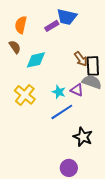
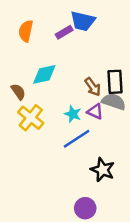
brown semicircle: (15, 47) -> (18, 92), moved
brown arrow: (81, 59) -> (93, 87), moved

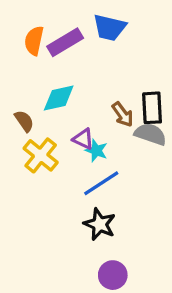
purple rectangle: (64, 32) -> (65, 42), moved, size x1.5
purple triangle: (95, 112) -> (83, 139), moved
black star: (103, 170) -> (100, 224), moved

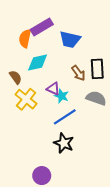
blue trapezoid: (109, 28) -> (70, 40), moved
orange semicircle: (34, 41) -> (25, 38), moved
gray semicircle: (150, 134) -> (96, 98), moved
purple circle: (113, 275) -> (42, 176), moved

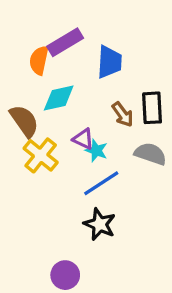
blue trapezoid: (70, 40) -> (109, 62), turned -100
brown semicircle: (16, 77) -> (24, 121), size x1.5

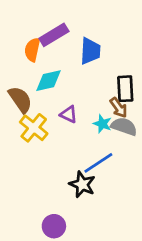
brown arrow: (123, 114) -> (119, 108), moved
cyan star: (96, 150) -> (102, 124), moved
blue line: (101, 183) -> (98, 163), moved

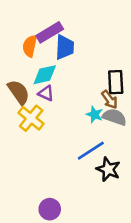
blue trapezoid: (90, 51) -> (65, 47), moved
purple triangle: (69, 114) -> (46, 93), moved
black star: (82, 184) -> (108, 169), moved

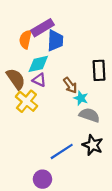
brown arrow: (109, 100) -> (70, 85), moved
gray semicircle: (114, 117) -> (89, 115), moved
blue line: (91, 151) -> (62, 151), moved

